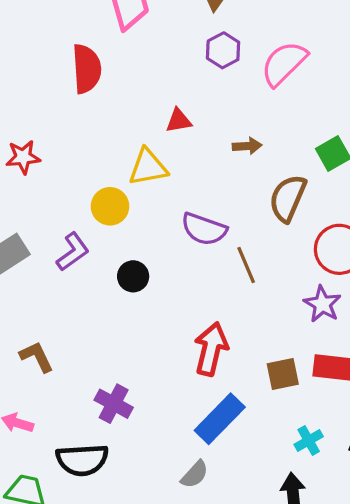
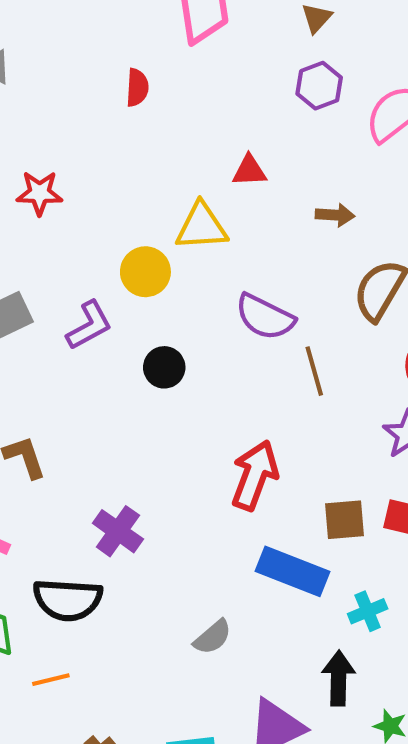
red semicircle: (87, 69) -> (137, 88), size x0.6
blue rectangle: (220, 419) -> (292, 571), moved, turned 60

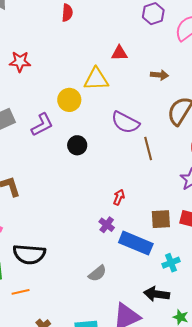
red arrow: (255, 475) -> (119, 197), size x0.5
purple cross: (118, 531) -> (107, 225), moved, size x0.7
black arrow: (338, 678) -> (157, 294), turned -85

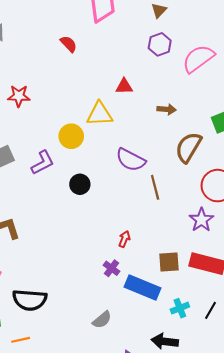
red semicircle: (67, 13) -> (69, 44), turned -48

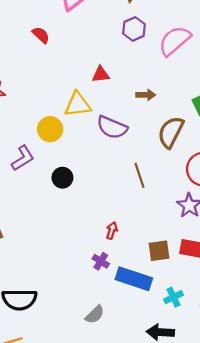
purple semicircle: (131, 160) -> (112, 127), moved

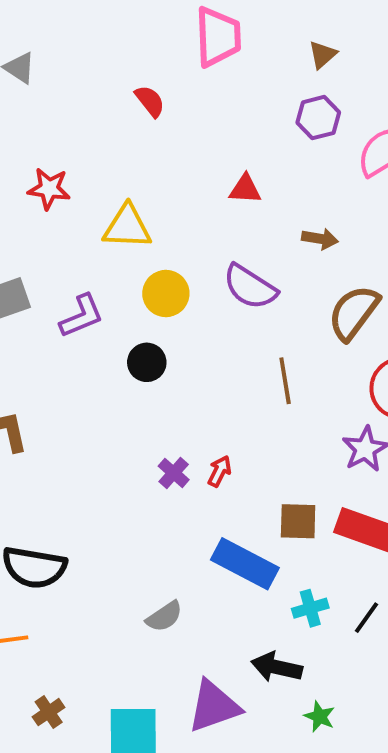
yellow triangle: (78, 104) -> (127, 227), moved
yellow circle: (50, 129) -> (166, 294), moved
purple cross: (101, 261) -> (174, 473), moved

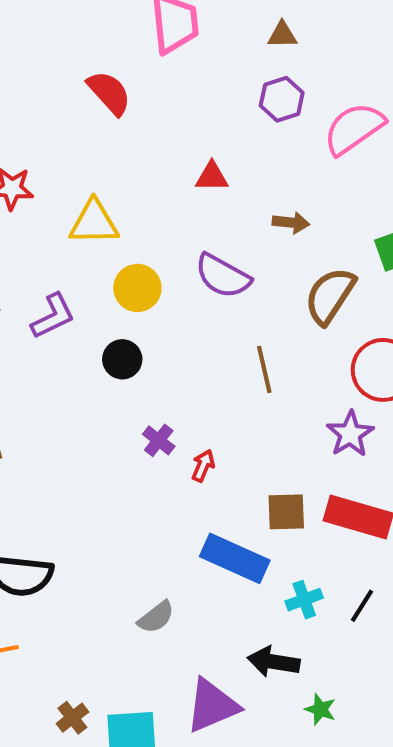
brown triangle: (323, 55) -> (282, 35), turned 44
red semicircle: (150, 101) -> (109, 93), size x1.4
purple cross: (174, 473) -> (159, 440), moved
brown cross: (49, 712) -> (72, 718), moved

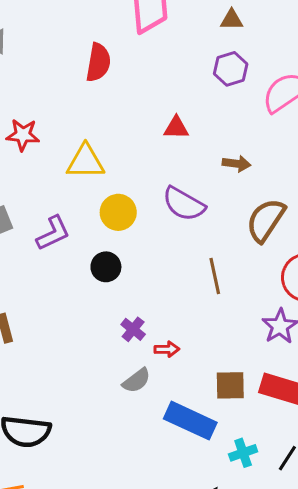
red semicircle: (109, 93) -> (98, 62), turned 51
red arrow: (203, 466) -> (167, 349), turned 65
gray semicircle: (156, 617) -> (136, 381), moved

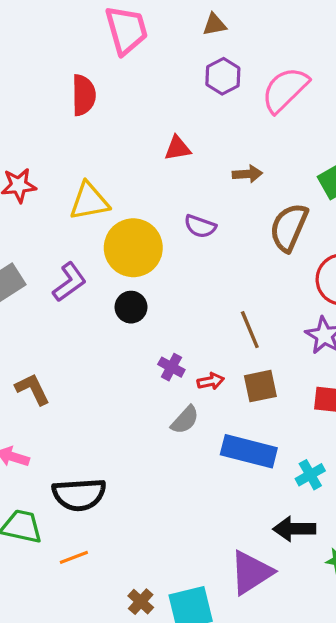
purple semicircle: (184, 204) -> (200, 226), size x0.7
yellow circle: (118, 212) -> (133, 248), size x1.5
brown line: (215, 276) -> (250, 330), moved
brown square: (230, 385) -> (260, 386), moved

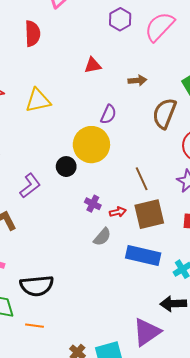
purple semicircle: (200, 226) -> (108, 114), turned -84
yellow circle: (133, 248) -> (91, 145), moved
purple L-shape: (69, 282) -> (30, 186), moved
brown square: (260, 386) -> (149, 214), size x1.4
orange line: (74, 557) -> (35, 326), turned 30

